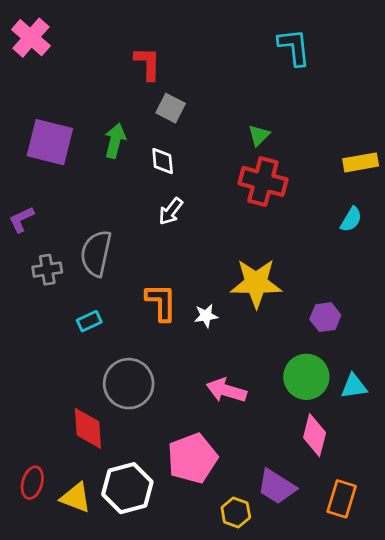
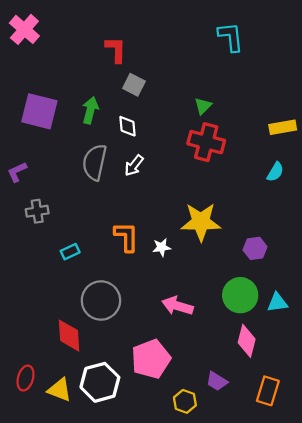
gray semicircle: (96, 253) -> (95, 162), moved
purple trapezoid: (277, 487) -> (217, 381), size x0.7

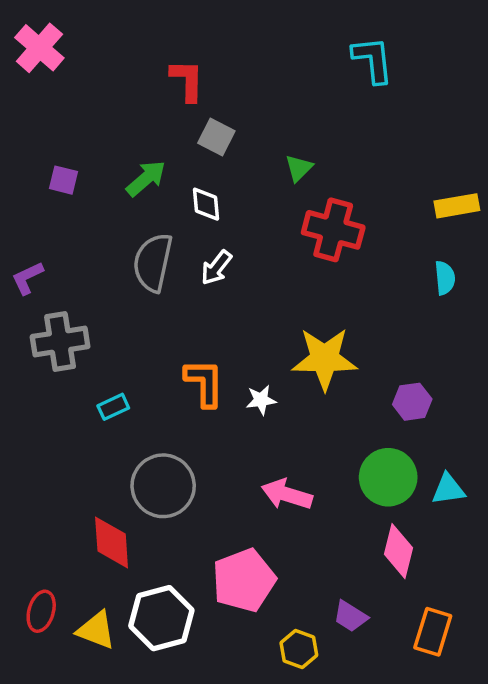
green triangle: (203, 106) -> (299, 168), moved
green arrow: (90, 110) -> (146, 178), turned 35
purple square: (39, 111) -> (63, 180), size x0.5
cyan semicircle: (275, 172) -> (445, 278), turned -36
gray cross: (37, 211) -> (60, 342), size x1.5

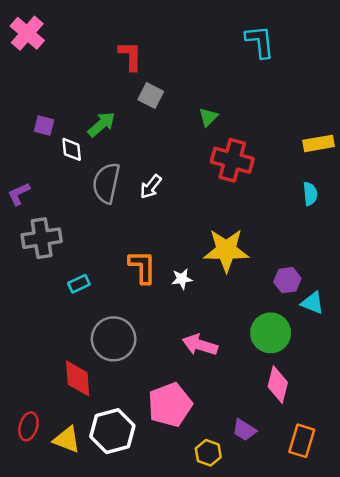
white diamond: (206, 204) -> (72, 149), moved
cyan triangle: (448, 489) -> (313, 303), moved, turned 30

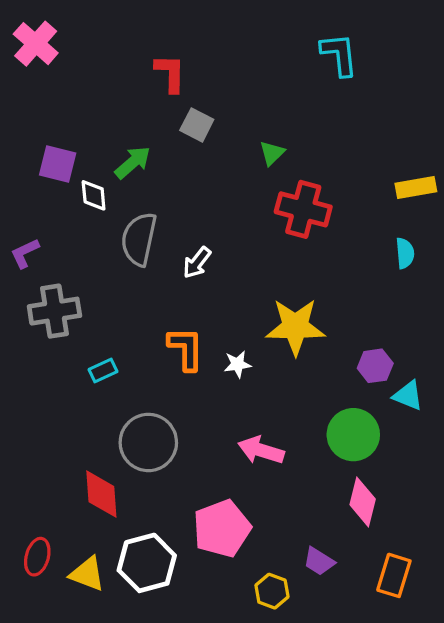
purple square: (44, 125) -> (58, 164), size x1.4
white arrow: (151, 187) -> (197, 263), moved

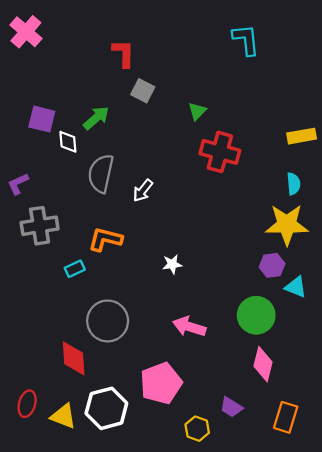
yellow star: (295, 327) -> (287, 225), moved
orange L-shape: (186, 349) -> (105, 239), moved, turned -76

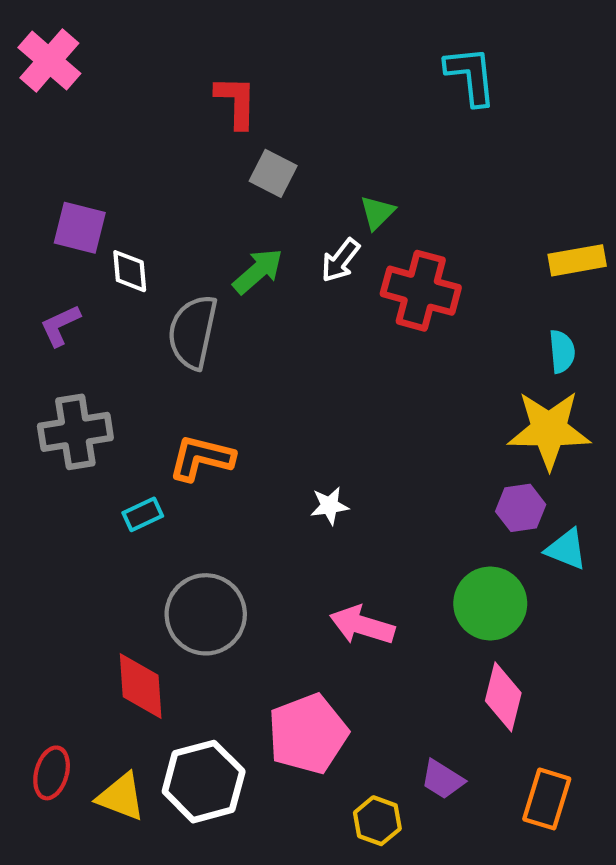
green arrow: (96, 118) -> (258, 271), moved
purple L-shape: (18, 184) -> (60, 325), moved
white arrow: (143, 191) -> (340, 260), moved

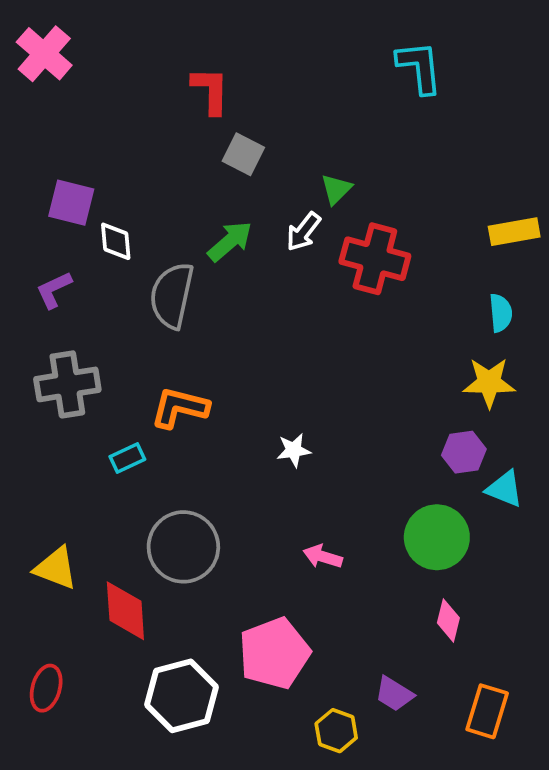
yellow star: (549, 430) -> (489, 383), size x0.7
pink arrow: (362, 625) -> (323, 557), size x0.7
pink diamond: (503, 697) -> (448, 620), size x0.7
yellow triangle: (121, 797) -> (56, 568), moved

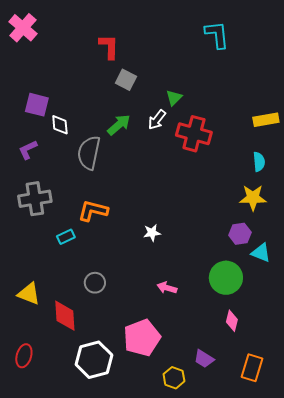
gray circle: (183, 547) -> (95, 283), size x0.6

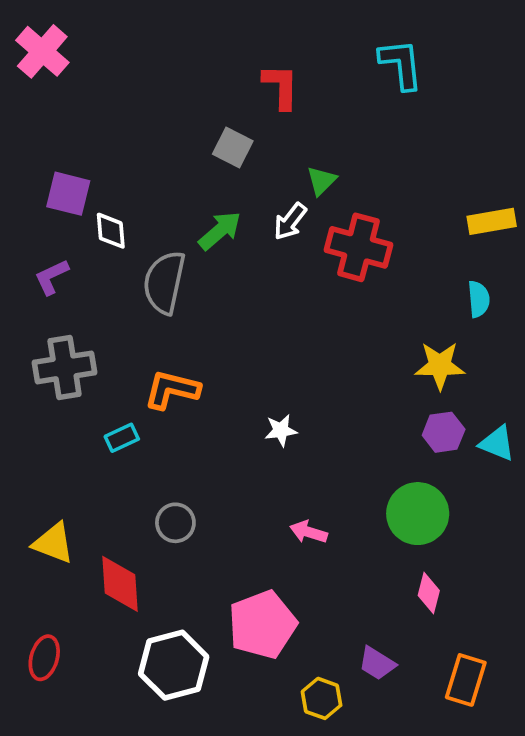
red L-shape: (109, 47) -> (281, 86), moved
yellow star: (253, 198) -> (440, 366), moved
cyan triangle: (261, 253) -> (497, 443), moved

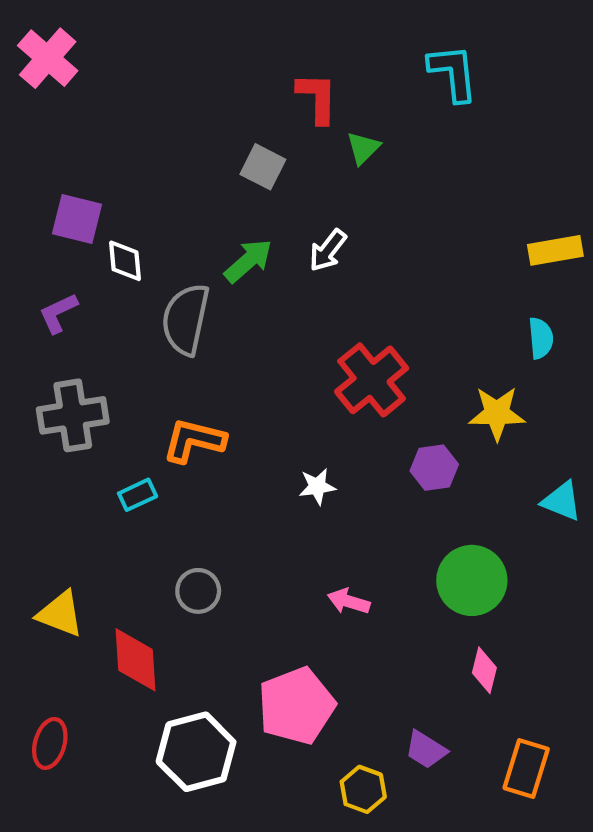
green triangle: (322, 181) -> (363, 148), moved
red cross: (358, 247) -> (372, 380), moved, turned 36
purple hexagon: (444, 432) -> (434, 468), moved

